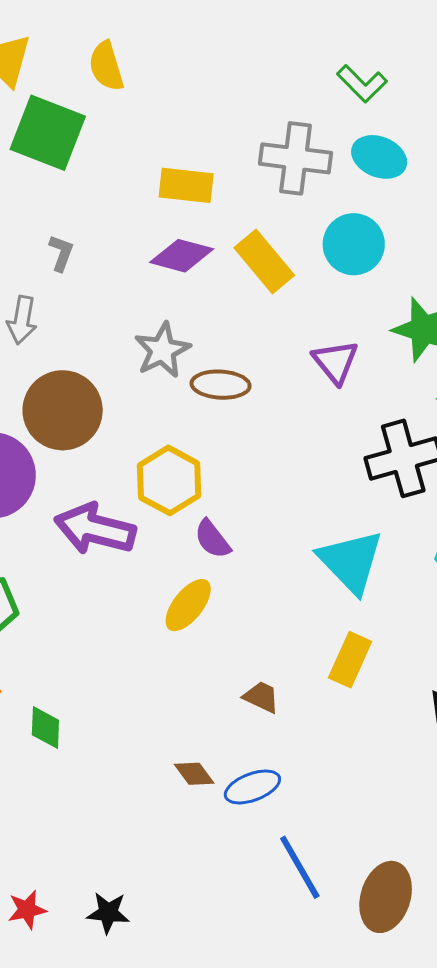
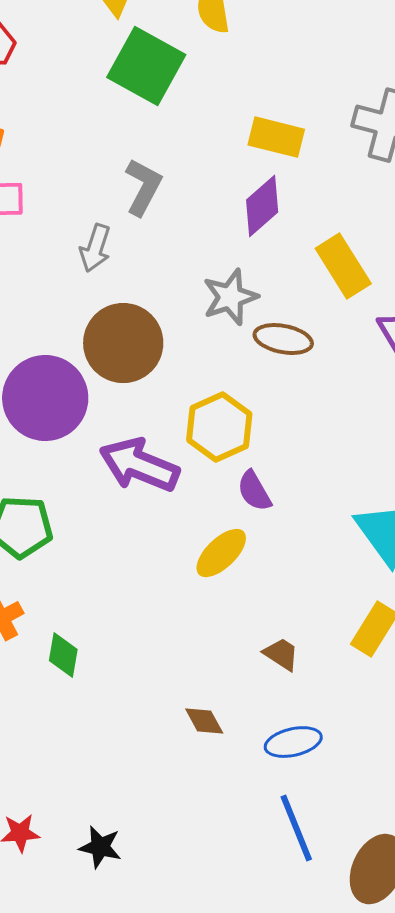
gray L-shape: (61, 253) -> (143, 187), size x1.5
purple diamond: (182, 256) -> (262, 206), turned -64
yellow rectangle: (264, 262) -> (343, 266), moved
blue ellipse: (252, 787) -> (293, 742), moved

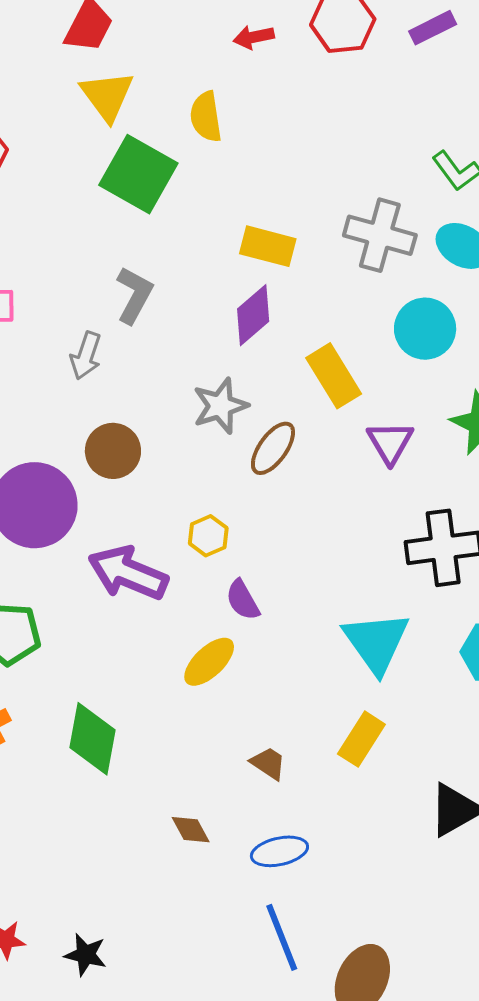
brown ellipse: (283, 339) -> (273, 448), turned -66
brown circle: (123, 343) -> (113, 451), size x0.7
yellow hexagon: (219, 427) -> (208, 536), size x0.6
green diamond: (63, 655) -> (92, 739), moved, size x1.6

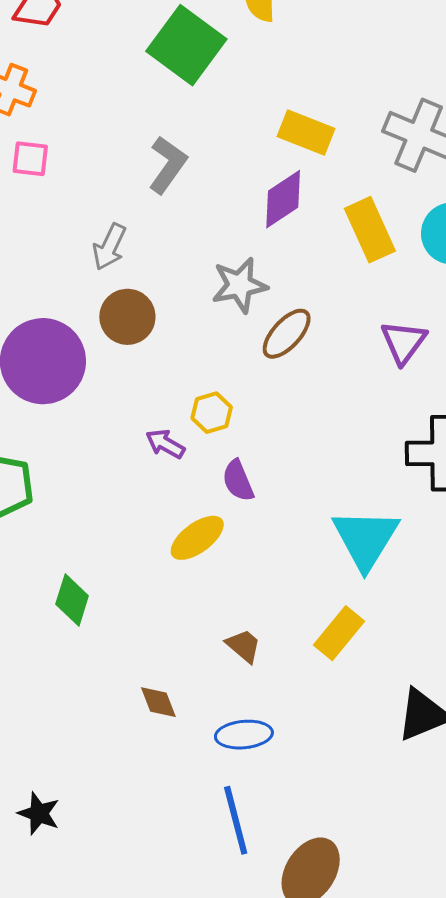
gray arrow: (86, 356) -> (109, 247), moved
yellow rectangle: (334, 376) -> (370, 230), moved
purple arrow: (128, 573) -> (165, 444), moved, size x0.5
green diamond: (92, 739) -> (72, 600), size x0.7

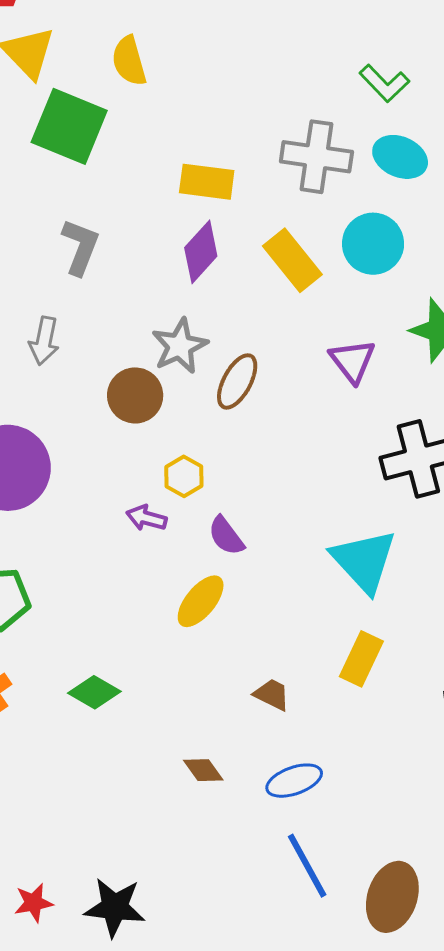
brown circle: (127, 317) -> (135, 395), moved
green diamond: (72, 600) -> (94, 692), turned -63
black star: (39, 813) -> (115, 907), size x1.4

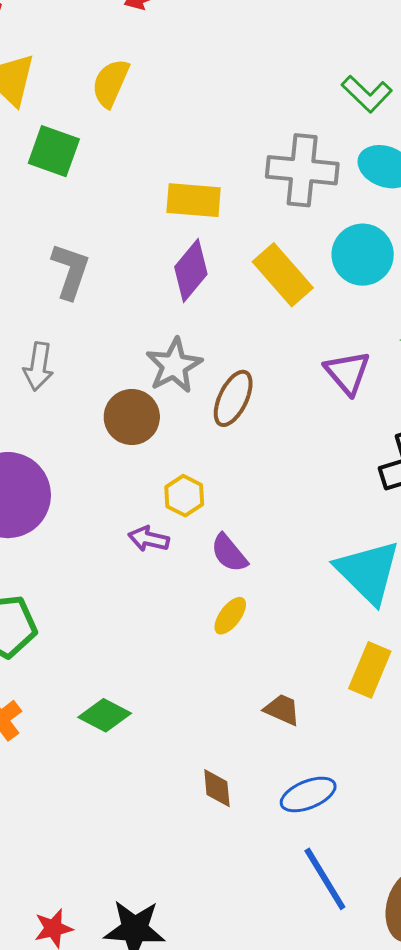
yellow semicircle: (129, 61) -> (111, 83), turned 42
green square: (69, 126) -> (54, 151), size x0.7
yellow ellipse: (201, 601) -> (230, 616), moved, size x0.7
brown diamond: (203, 770) -> (217, 788), turned 33

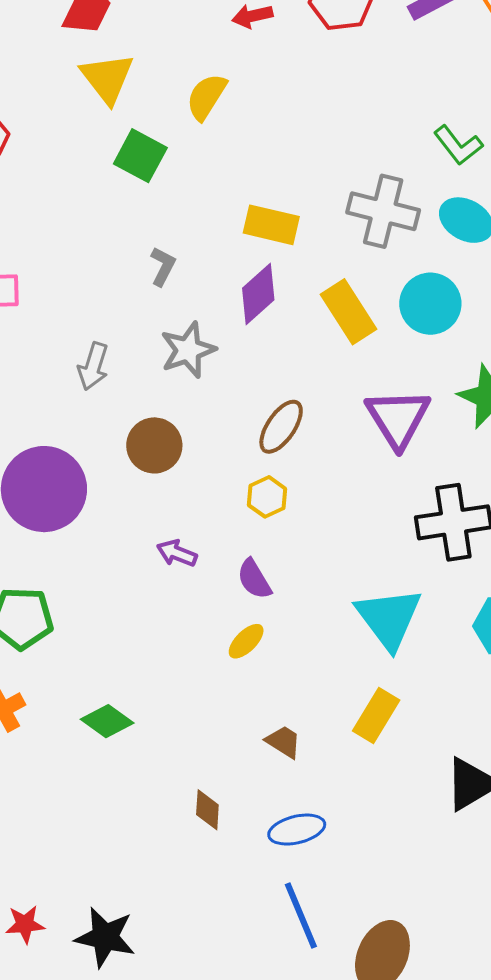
gray L-shape: (70, 271) -> (163, 266), moved, size x0.7
gray star: (174, 366) -> (188, 350), moved
purple triangle: (347, 373) -> (398, 418), size x1.4
brown circle: (132, 417) -> (154, 445), moved
yellow hexagon: (184, 496) -> (267, 497), moved

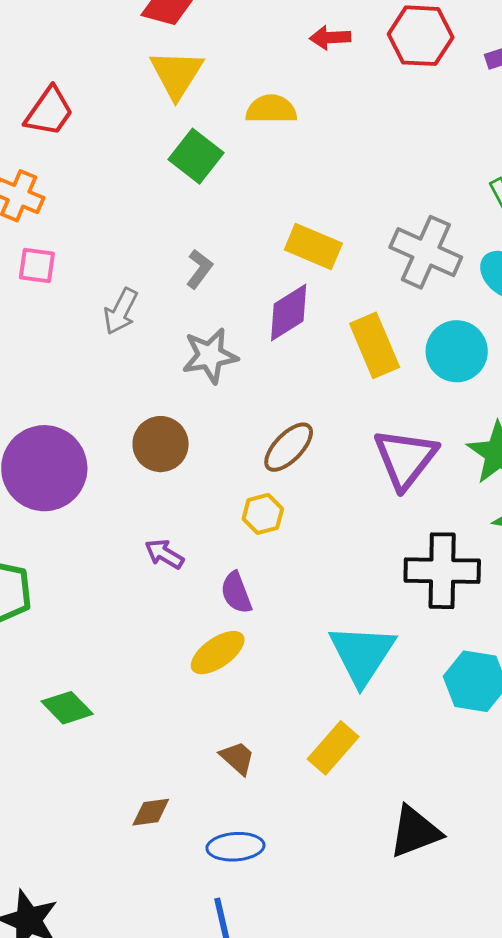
yellow semicircle: (206, 97) -> (271, 109), turned 48
gray arrow: (93, 366) -> (121, 311), moved
yellow ellipse: (246, 641) -> (218, 653), size x1.4
brown diamond: (207, 810) -> (151, 812), turned 69

